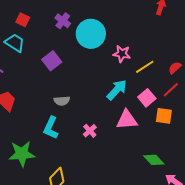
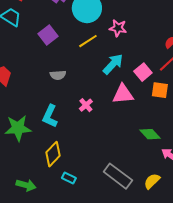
yellow line: (145, 67) -> (88, 41), moved
cyan L-shape: (51, 128) -> (50, 116), moved

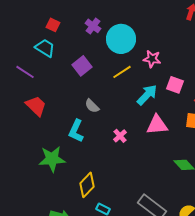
pink square: (143, 72) -> (175, 85), moved, turned -30
gray semicircle: (58, 75) -> (92, 106), turned 49
cyan L-shape: (50, 116) -> (76, 131), moved

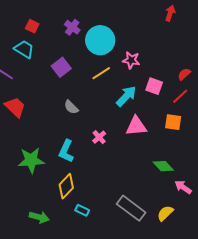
cyan L-shape: (76, 131) -> (66, 151), moved

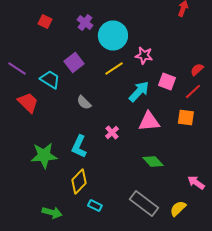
cyan trapezoid: (24, 49) -> (50, 80), moved
green diamond: (163, 166) -> (153, 162), moved

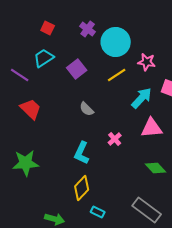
cyan trapezoid: (50, 80) -> (44, 58), moved, turned -65
green star: (44, 156) -> (26, 163), moved

